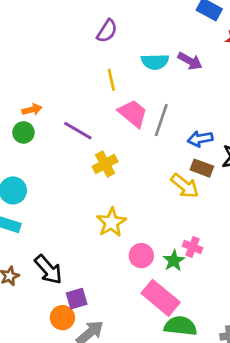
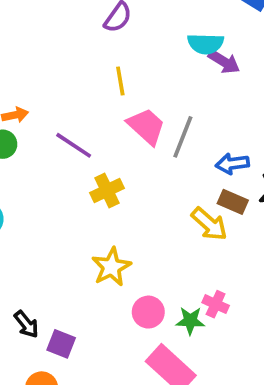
cyan semicircle: (155, 62) -> (206, 44), moved
green star: (174, 261) -> (190, 321), turned 30
black arrow: (48, 270) -> (26, 324), size x0.7
purple square: (77, 299) -> (61, 344), moved, turned 35

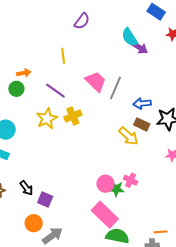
cyan semicircle: (206, 44) -> (130, 37), turned 54
yellow line: (120, 81) -> (63, 56), moved
yellow star: (111, 267) -> (47, 118), moved
pink circle: (148, 312) -> (105, 184), moved

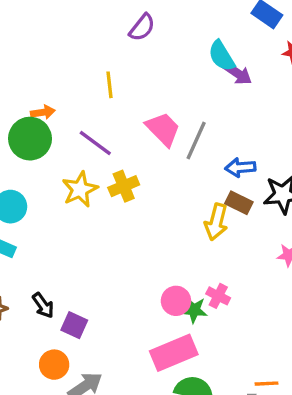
green circle: (16, 89) -> (30, 139), size x1.6
yellow arrow: (128, 136) -> (216, 222), turned 60
pink rectangle: (105, 215) -> (174, 353), turned -68

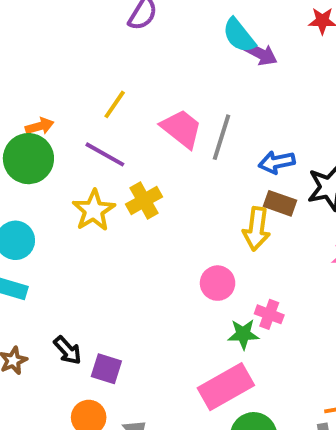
yellow line: (109, 85) -> (115, 104), moved, turned 48
pink circle: (176, 301) -> (218, 283), moved

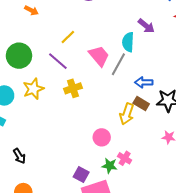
cyan semicircle: (239, 35) -> (128, 42), moved, turned 30
orange arrow: (40, 126) -> (31, 10), moved, turned 32
yellow star: (94, 210) -> (33, 89), moved
purple square: (106, 369) -> (81, 174), moved

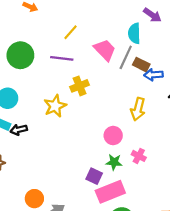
purple line: (58, 61) -> (62, 58), turned -30
yellow star: (33, 89) -> (55, 106), moved
brown rectangle: (141, 103) -> (141, 65), moved
black arrow: (19, 156) -> (19, 130), moved, turned 112
green star: (110, 166) -> (114, 162), moved

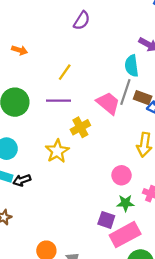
pink trapezoid: (105, 50) -> (108, 103), moved

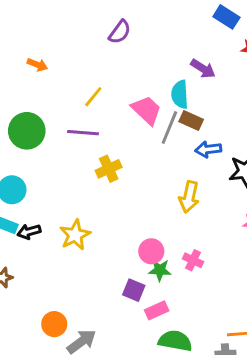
brown rectangle: (143, 98) -> (191, 120), moved
pink trapezoid: (108, 103) -> (147, 110), moved
yellow star: (57, 151) -> (75, 235), moved
pink circle: (121, 175) -> (151, 251), moved
pink rectangle: (125, 235) -> (157, 310), size x0.6

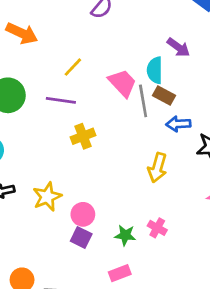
orange arrow: (37, 65) -> (22, 33), size x1.6
gray line: (169, 127) -> (143, 101), turned -36
pink circle: (151, 251) -> (83, 214), moved
purple square: (134, 290) -> (81, 237), moved

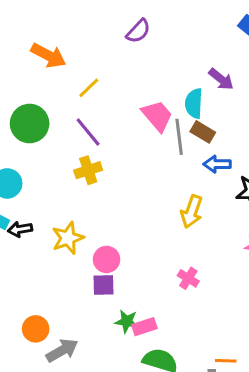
yellow line: (73, 67) -> (89, 88), moved
purple line: (61, 100) -> (88, 132), turned 40
yellow cross: (83, 136) -> (88, 170), moved
green star: (125, 235) -> (127, 321), moved
purple square: (81, 237) -> (103, 285), turned -30

